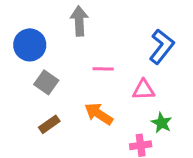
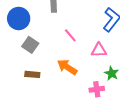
pink line: (103, 69) -> (70, 35), turned 48
brown rectangle: (49, 124) -> (32, 74), turned 40

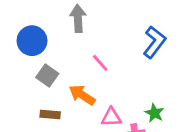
pink triangle: (99, 50) -> (111, 117), moved
orange arrow: (67, 67) -> (82, 95), moved

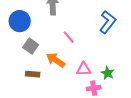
pink triangle: (111, 117) -> (84, 69), moved

